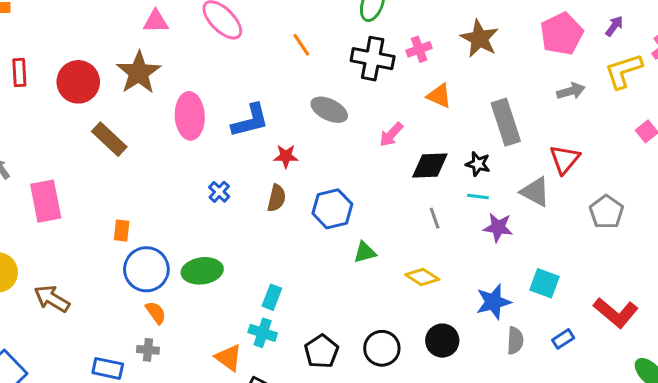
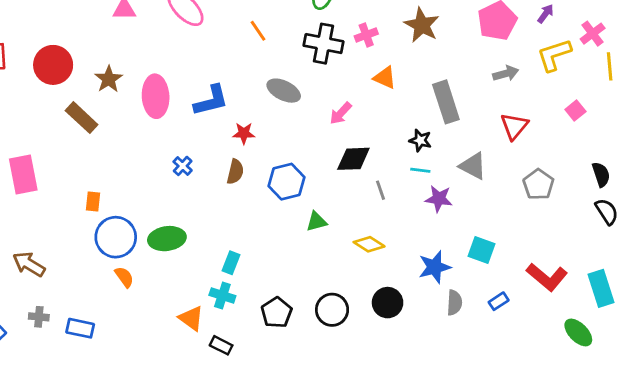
brown star: (139, 73) -> (109, 79), moved, size x0.7
red triangle: (565, 159) -> (514, 126), moved
black diamond: (430, 165) -> (353, 159), moved
gray cross: (148, 350) -> (39, 317), moved

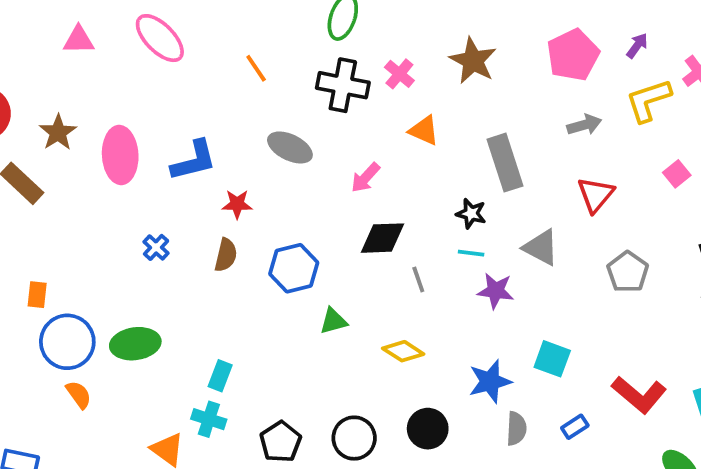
pink cross: (366, 35) -> (399, 74), turned -30

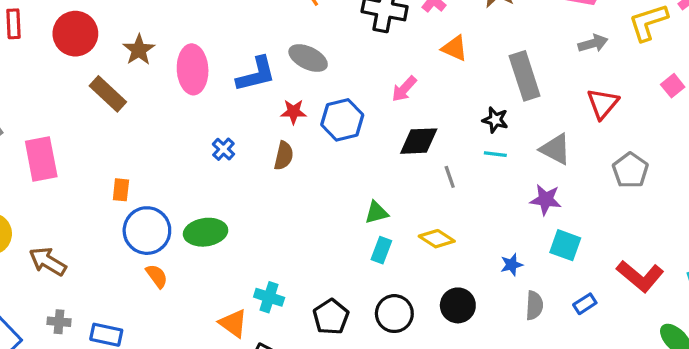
gray ellipse: (290, 147) -> (308, 58), moved
blue hexagon: (294, 268) -> (342, 120), moved
purple star: (496, 291) -> (546, 200), moved
cyan rectangle: (220, 376) -> (381, 250), moved
blue star: (490, 381) -> (512, 265), size x0.6

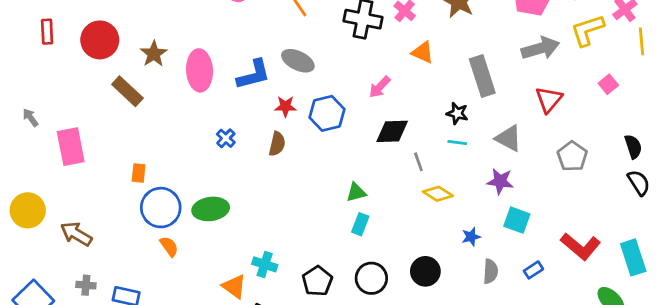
gray arrow: (593, 43) -> (540, 48), size x1.5
yellow diamond: (437, 239) -> (438, 194), moved

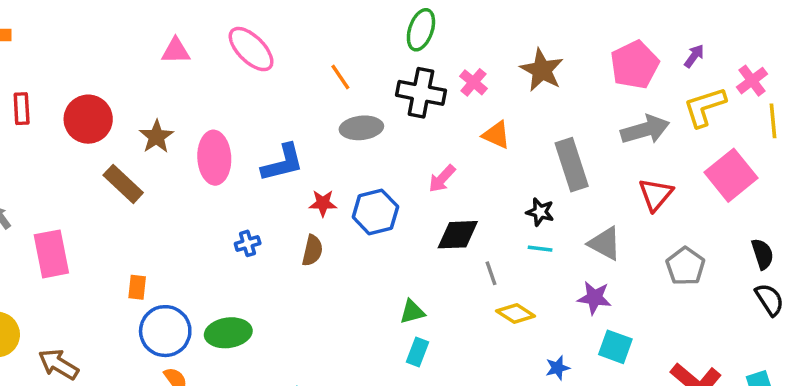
gray ellipse: (298, 61) -> (361, 128), moved, turned -32
pink square: (608, 84) -> (731, 175), size x2.0
blue cross: (226, 138) -> (248, 243), turned 30

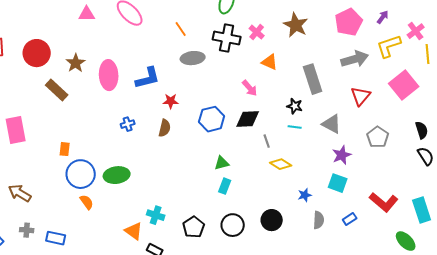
pink arrow: (442, 179) -> (250, 88), moved, turned -84
blue hexagon: (375, 212) -> (212, 119), moved
purple star: (594, 298) -> (342, 155), moved, turned -30

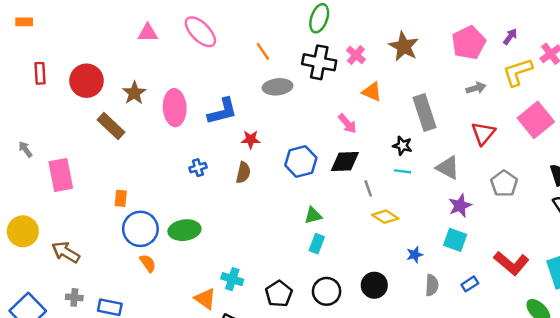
gray arrow: (355, 59) -> (476, 88), size x0.6

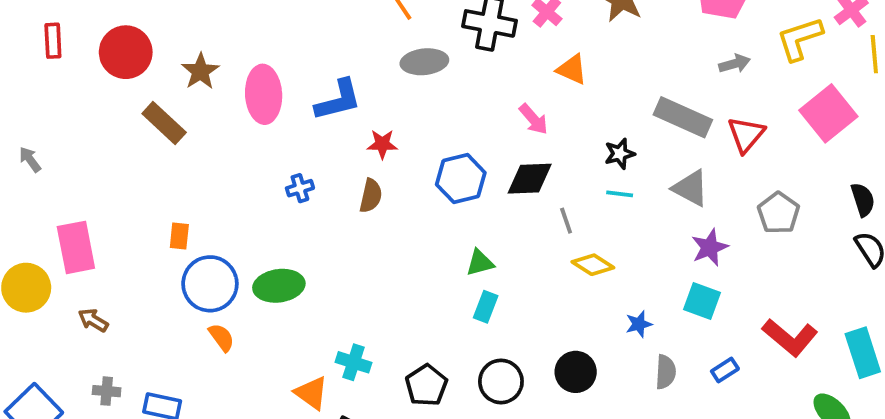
gray rectangle: (425, 113) -> (683, 117), moved, turned -48
black star: (402, 146) -> (620, 154), turned -30
pink rectangle: (61, 175) -> (76, 247), moved
brown arrow: (66, 252) -> (93, 320), size x0.7

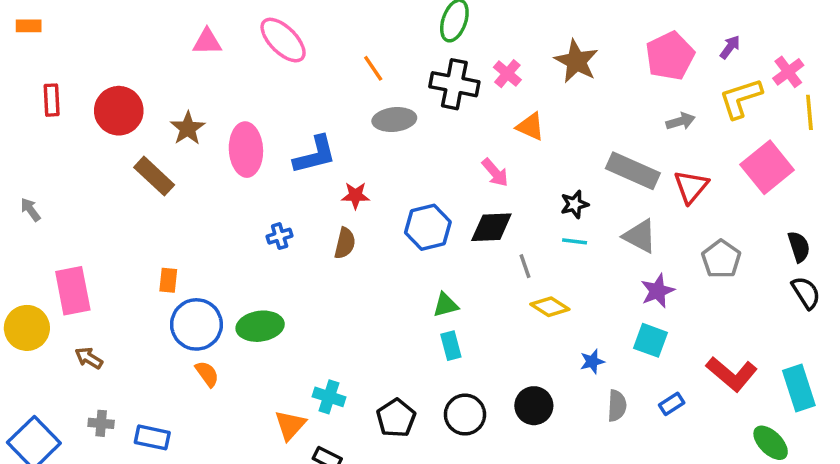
cyan rectangle: (486, 307) -> (451, 346), turned -36
orange triangle: (311, 393) -> (290, 425), turned 36

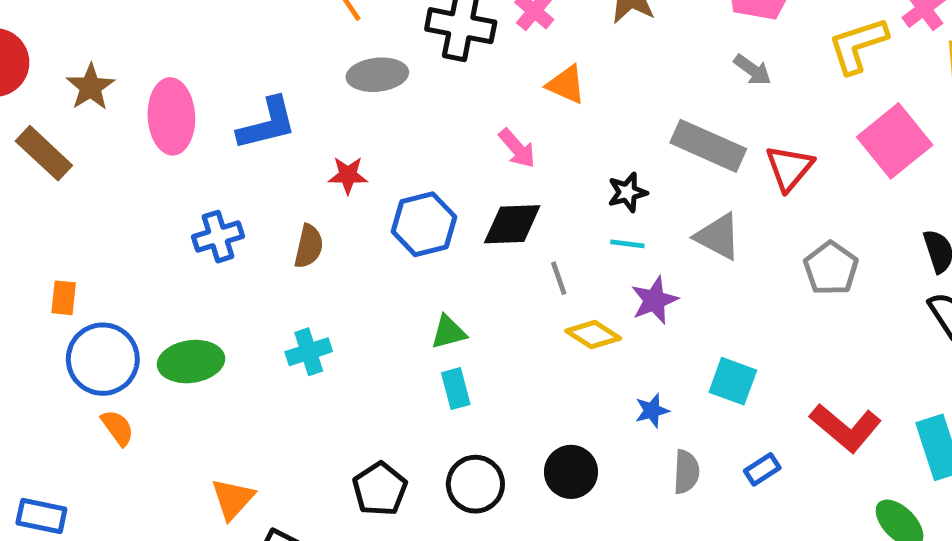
gray arrow: (681, 121) -> (752, 70), moved, turned 52
red star: (355, 195) -> (348, 175), moved
blue cross: (280, 236) -> (218, 237), size x1.4
purple star: (658, 291) -> (654, 300), moved
cyan cross: (329, 397) -> (309, 352), moved, turned -36

